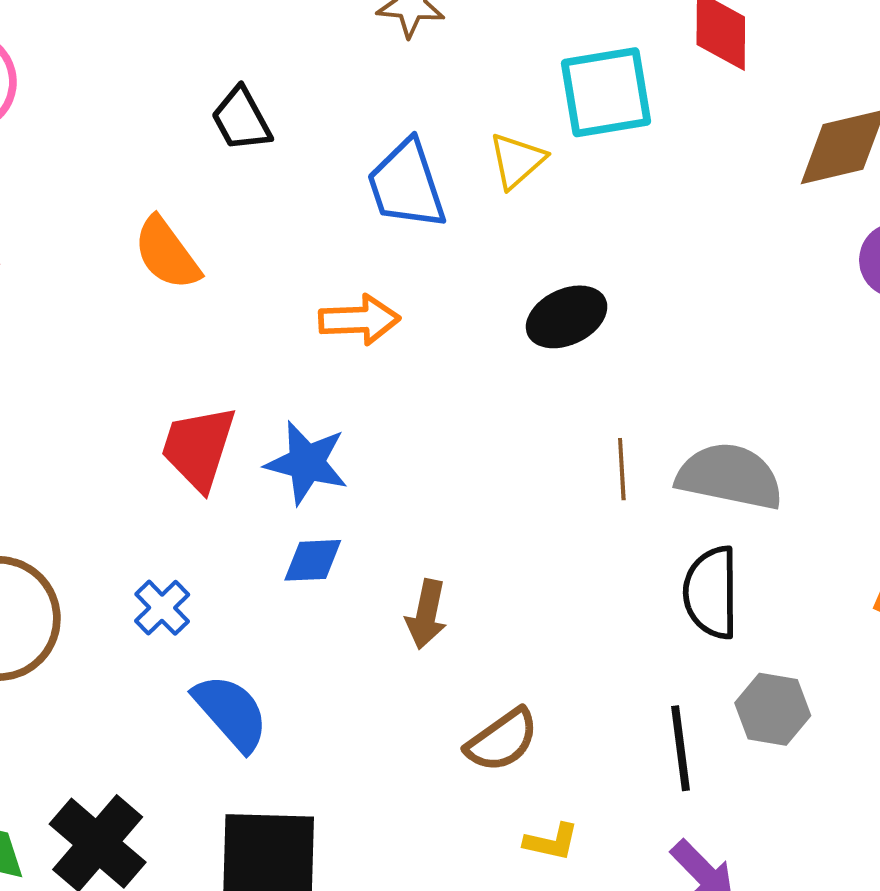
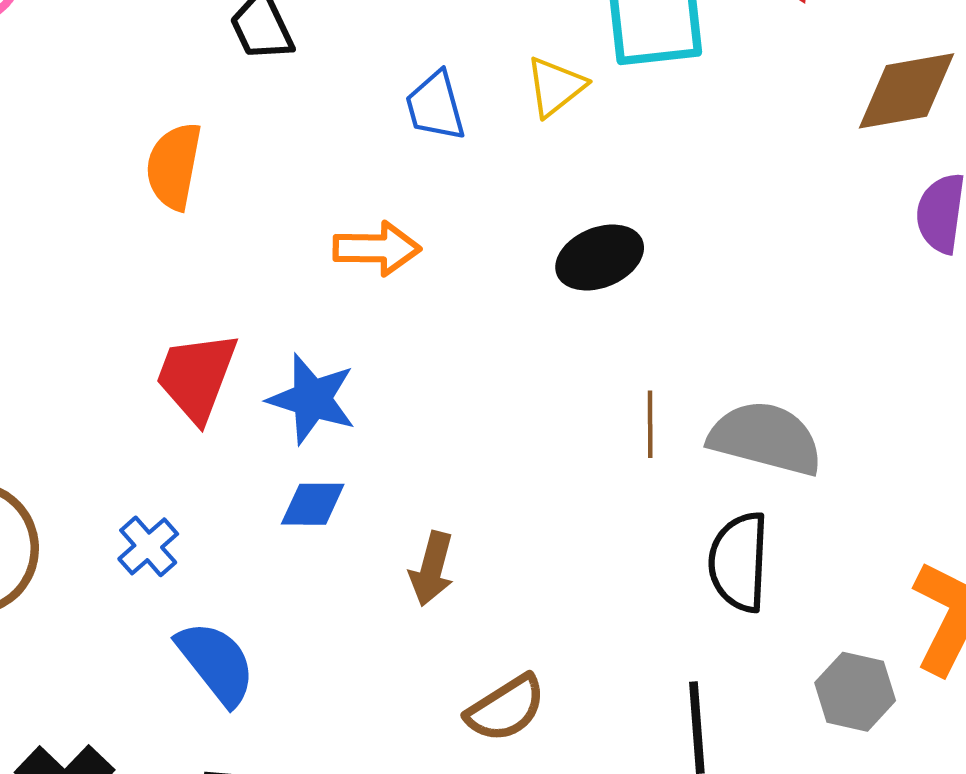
blue trapezoid: (406, 185) -> (435, 106), size x0.7
orange semicircle: (167, 253) -> (174, 166), turned 44
gray hexagon: (773, 709) -> (855, 692), moved

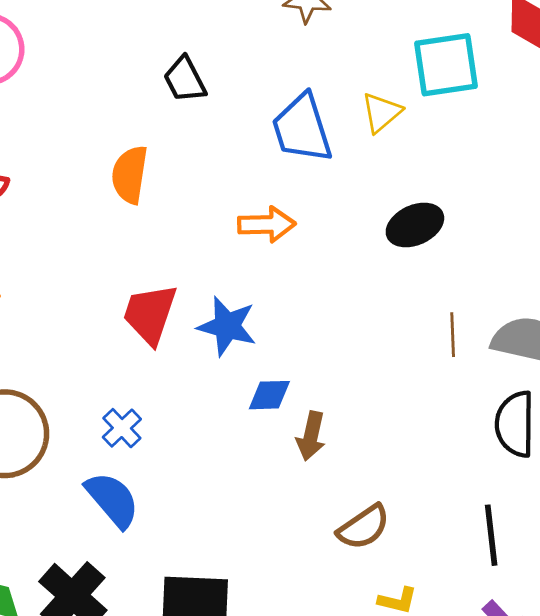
blue trapezoid: (435, 106) -> (302, 128), size x1.5
blue diamond: (313, 504) -> (269, 395), moved
blue semicircle: (216, 663) -> (112, 500), moved

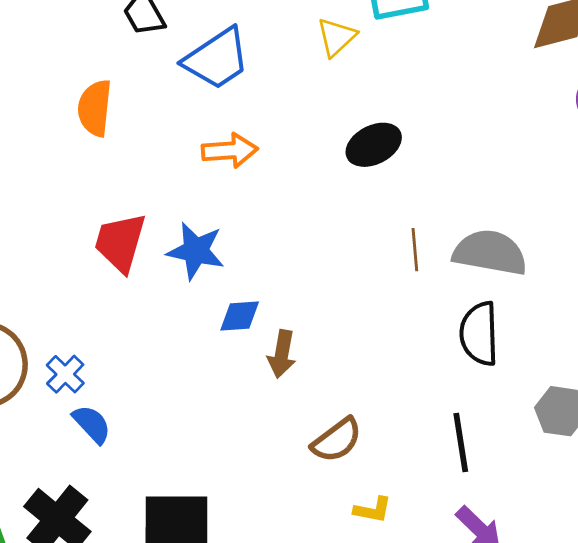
blue trapezoid: (302, 128) -> (217, 59), moved, turned -104
blue cross: (122, 428) -> (65, 374), moved
blue semicircle: (112, 500) -> (92, 424), size x0.7

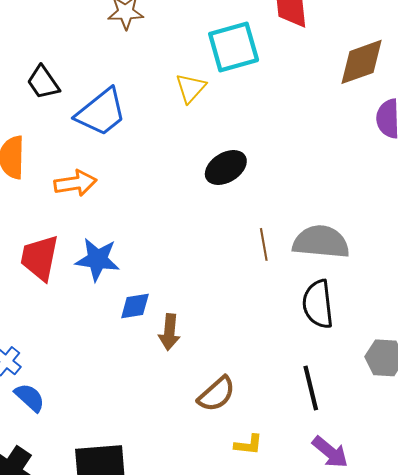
orange arrow: (230, 151) -> (75, 183), moved

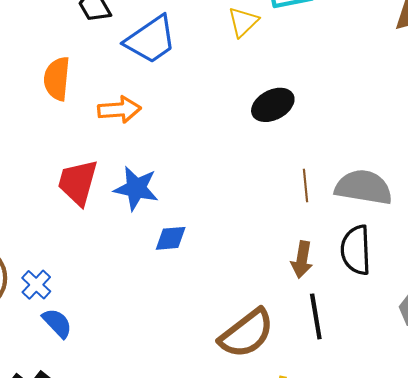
brown arrow: (169, 332) -> (302, 260), moved
black line: (311, 388) -> (316, 316), moved
brown semicircle: (217, 394) -> (247, 333), size x1.4

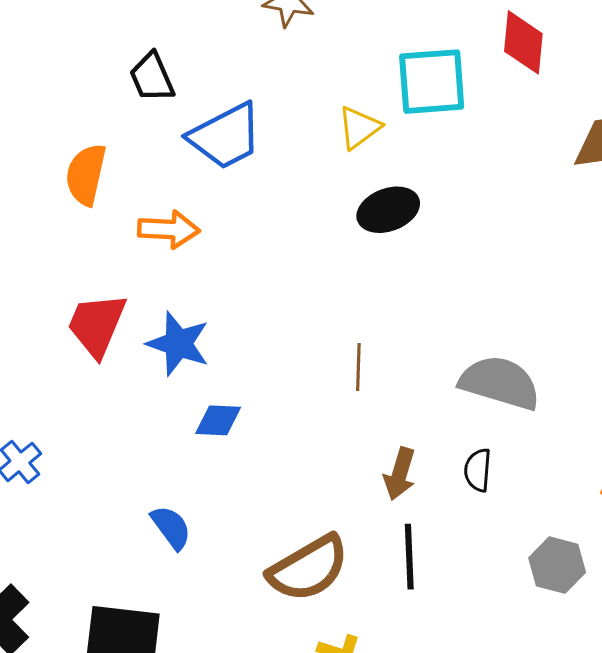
black ellipse: (273, 105) -> (388, 210), moved
brown line: (306, 186) -> (358, 367), moved
black semicircle: (356, 250) -> (478, 470), size x0.6
blue semicircle: (57, 323) -> (171, 527), moved

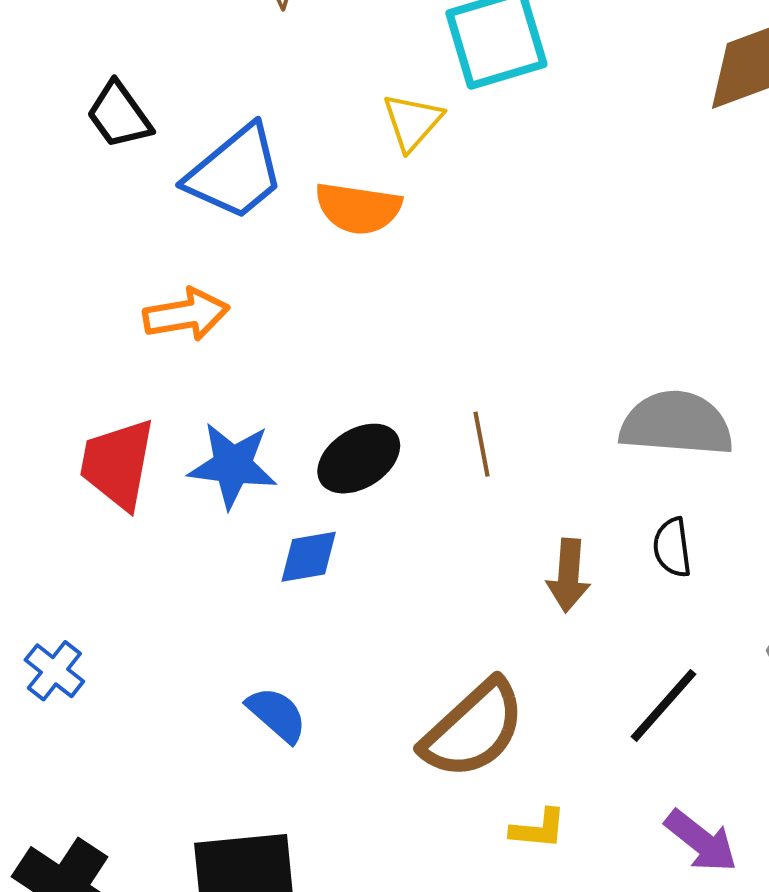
orange semicircle: (86, 175) -> (358, 208), moved, turned -82
black ellipse: (388, 210) -> (359, 459), moved
black line: (409, 557) -> (663, 705), moved, turned 56

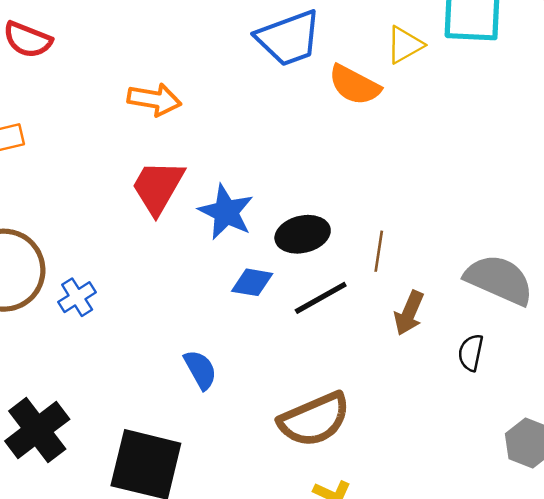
orange arrow: (186, 314) -> (154, 100), moved
brown arrow: (568, 575) -> (409, 313), moved
black line: (663, 705) -> (321, 298), moved

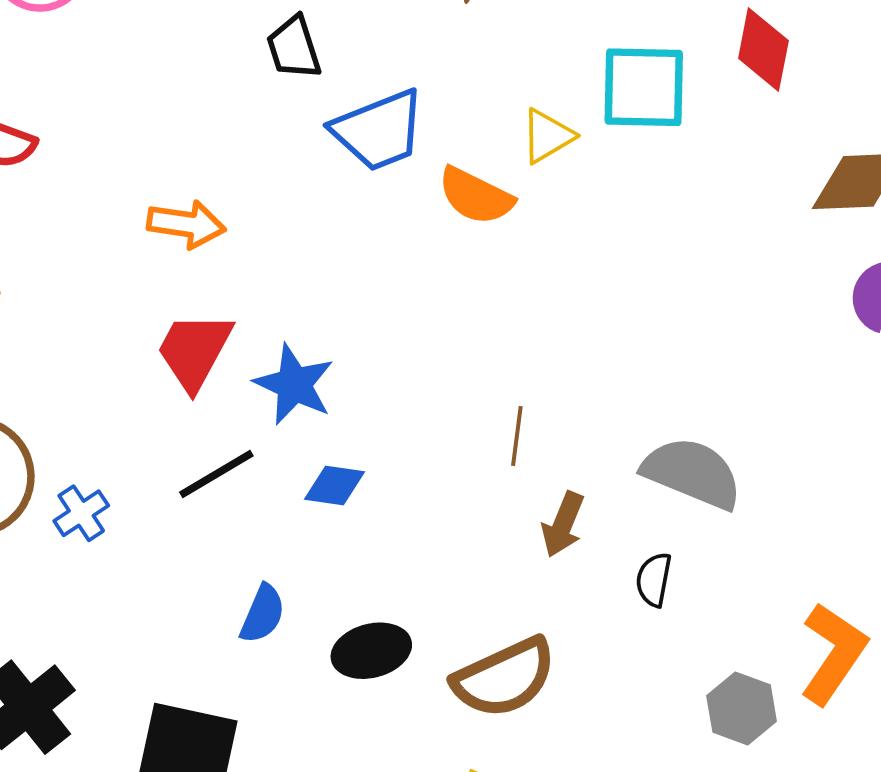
black ellipse: (303, 234) -> (371, 651), moved
black line: (321, 298) -> (216, 474), moved
blue semicircle: (200, 370) -> (263, 614), turned 54
brown semicircle: (314, 419) -> (504, 678), moved

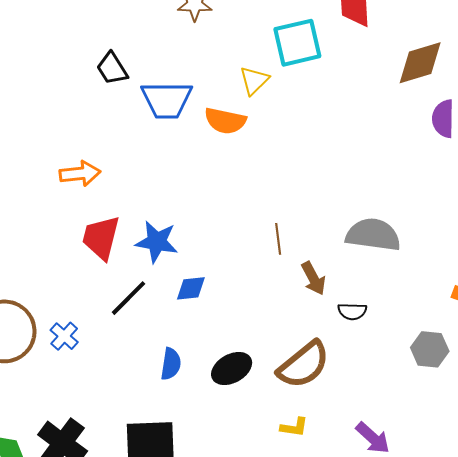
blue trapezoid: (379, 130) -> (167, 100), turned 36
brown arrow: (563, 525) -> (313, 278), turned -36
black semicircle: (654, 580) -> (352, 311), moved, turned -84

